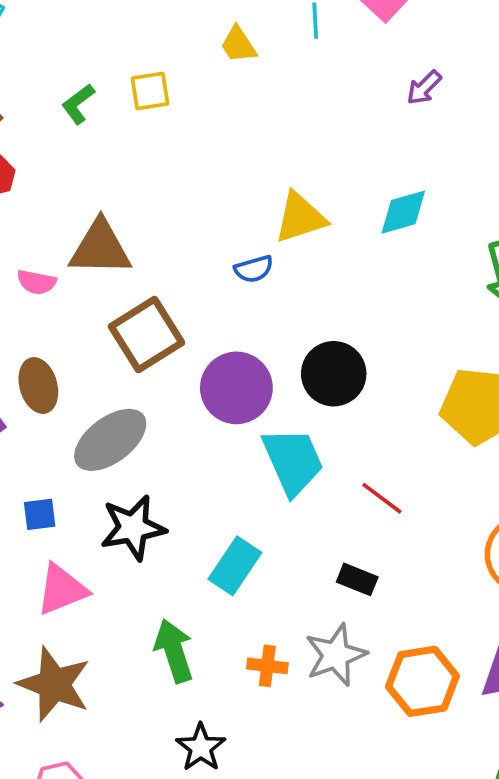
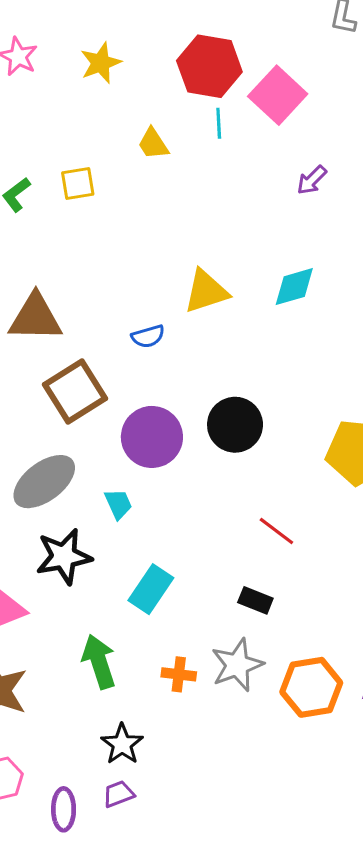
blue semicircle: (254, 269) -> (148, 336), moved
cyan trapezoid: (293, 461) -> (118, 504), moved, size x0.5

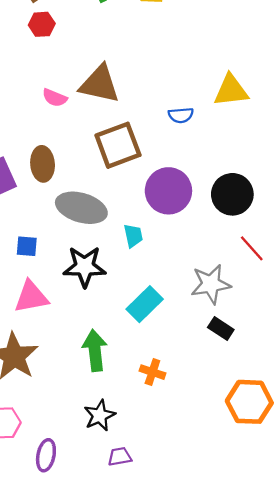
gray ellipse: (44, 482) -> (81, 208), turned 42
red line: (276, 531) -> (252, 248), moved
gray star: (237, 665) -> (211, 284), moved
purple trapezoid: (119, 794) -> (120, 457), moved

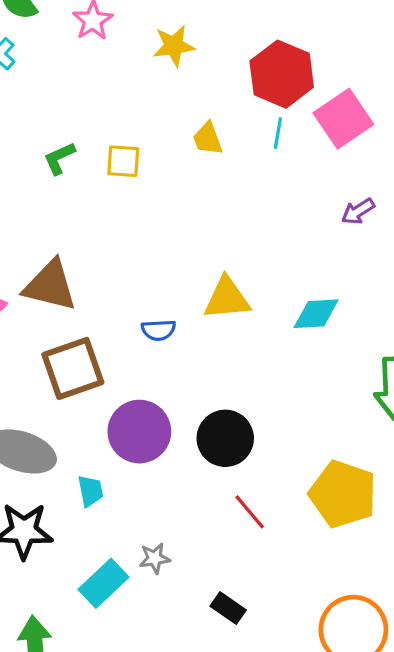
gray star: (211, 284) -> (155, 558), moved, size x0.6
black rectangle: (221, 328) -> (228, 608), moved

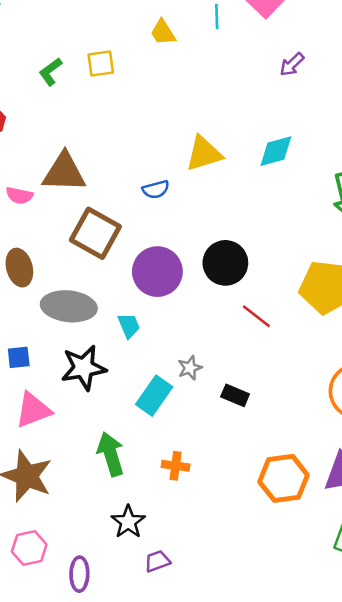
brown square: (73, 368) -> (95, 233), turned -30
black rectangle: (228, 608) -> (235, 395), moved

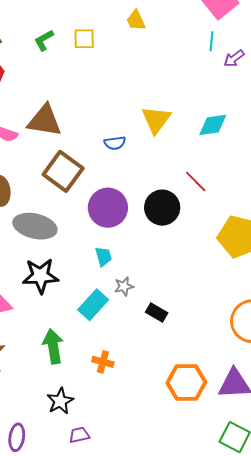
cyan line: (217, 17) -> (211, 41), moved
yellow triangle: (204, 154) -> (156, 120), turned -44
red line: (256, 316) -> (196, 181), moved
cyan trapezoid: (129, 326) -> (103, 256), moved

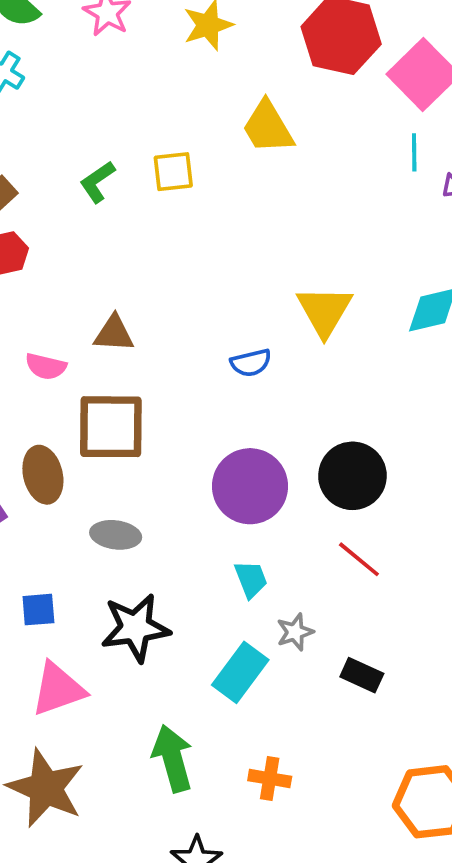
yellow trapezoid: (136, 20) -> (268, 127), size x1.4
brown triangle: (45, 121) -> (114, 334), size x0.6
brown square: (63, 171) -> (111, 427), moved, turned -30
red line: (196, 181) -> (359, 559), moved
gray ellipse: (35, 226) -> (116, 535), size x0.6

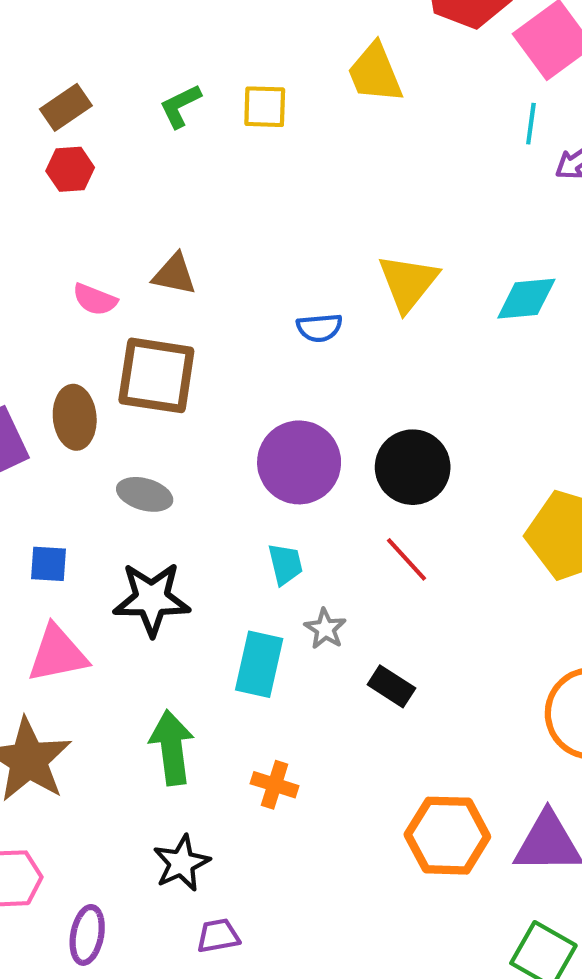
gray star: (295, 632) -> (325, 629), turned -30
cyan rectangle: (240, 672) -> (259, 664), turned -32

